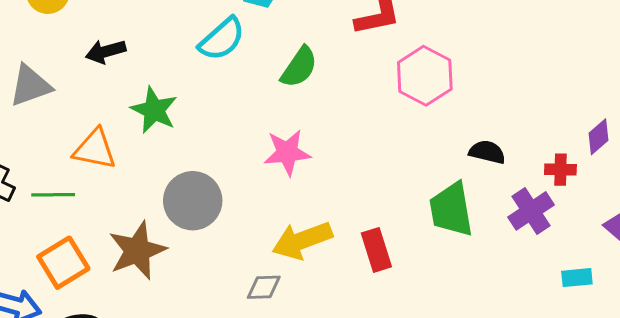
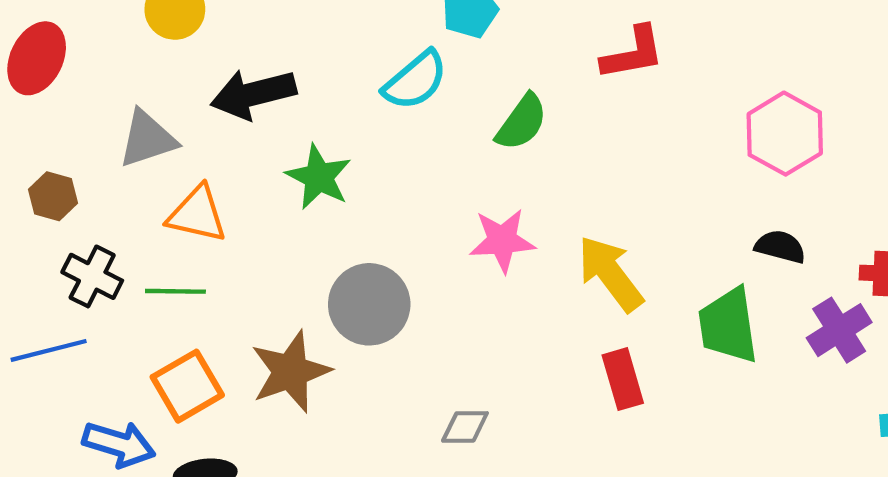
black arrow: (106, 51) -> (253, 94), size x1.5
pink hexagon: (425, 76) -> (785, 134), moved
orange triangle: (95, 149) -> (197, 214), moved
yellow arrow: (302, 240) -> (610, 273), moved, turned 72

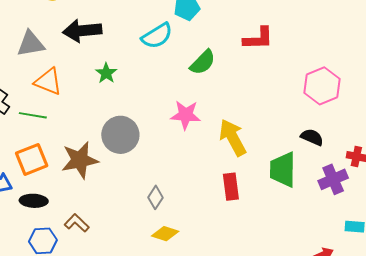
green star: (319, 177) -> (106, 73), size x0.7
gray diamond: (465, 427) -> (156, 197), turned -65

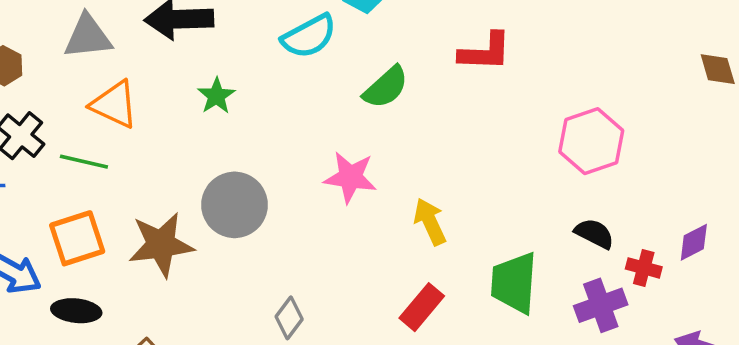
black semicircle: (312, 137) -> (594, 234), moved
yellow arrow: (233, 138) -> (430, 222), size x0.7
red rectangle: (231, 187) -> (422, 307), turned 44

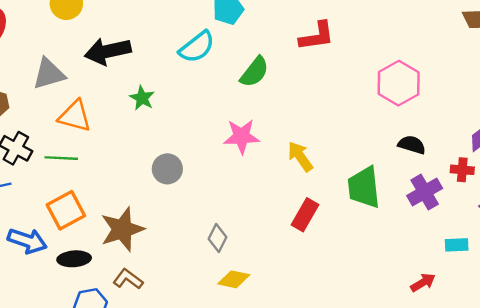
gray circle: (235, 205) -> (167, 169), size x0.7
brown star: (161, 245) -> (122, 229), moved
red cross: (644, 268) -> (462, 170), moved

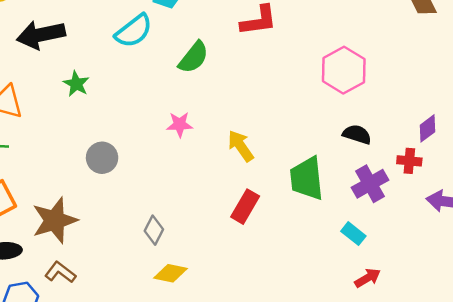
pink star: (242, 136) -> (180, 124), size x0.7
cyan rectangle: (457, 245) -> (353, 234), moved, turned 40

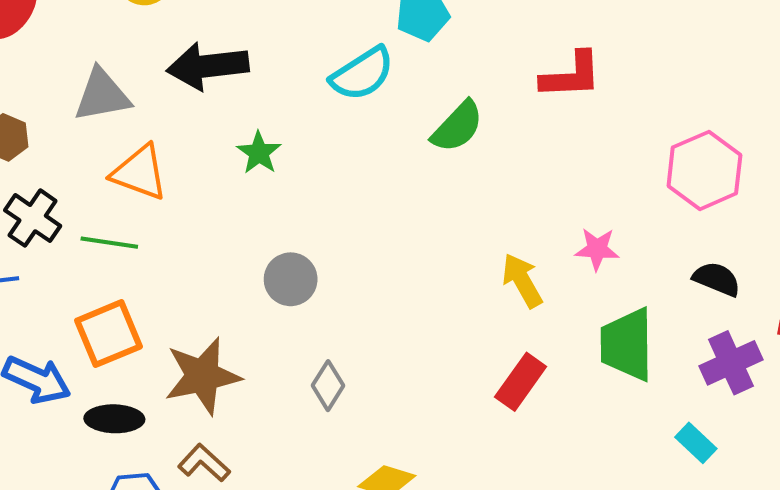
pink star: (180, 124) -> (597, 249), moved
gray diamond: (154, 230) -> (328, 386), moved

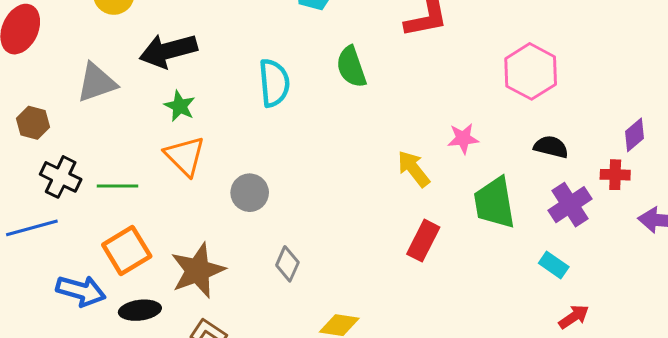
cyan semicircle: (362, 74) -> (274, 83), moved, turned -54
green semicircle: (457, 127) -> (351, 67), turned 126
green star: (259, 153) -> (180, 106), moved
orange triangle: (140, 173) -> (185, 156), moved, turned 33

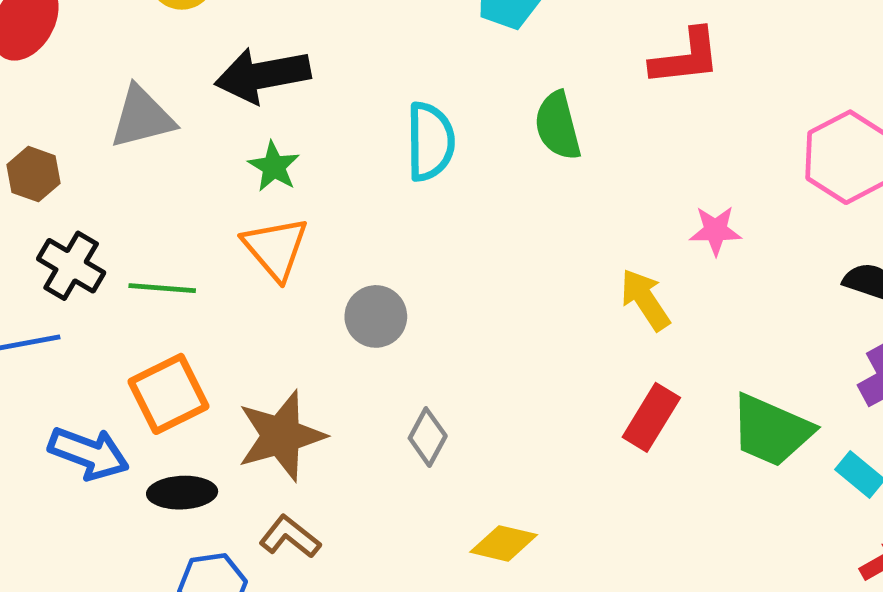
pink star: (463, 139) -> (715, 231), moved
green trapezoid: (494, 203) -> (771, 430), moved, turned -62

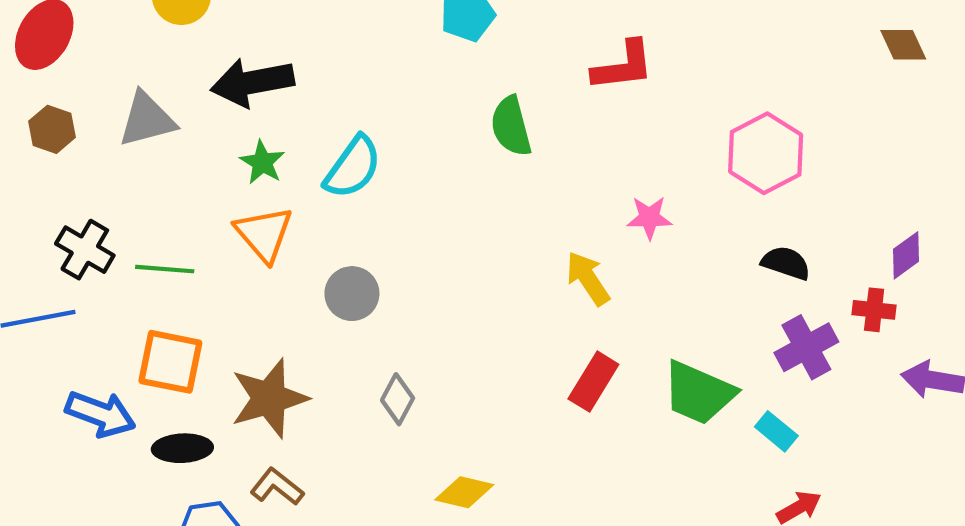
cyan semicircle: (430, 142) -> (353, 167), moved, turned 36
brown hexagon: (33, 174) -> (52, 129), moved
orange square: (169, 394) -> (170, 362), turned 38

